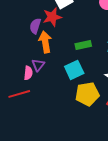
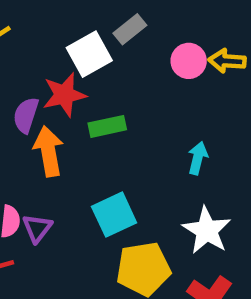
green rectangle: (83, 45) -> (107, 126), moved
purple triangle: (38, 65) -> (37, 228), moved

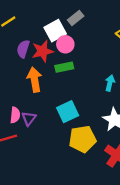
pink circle: (189, 61) -> (65, 44), moved
purple semicircle: (26, 115) -> (23, 49), moved

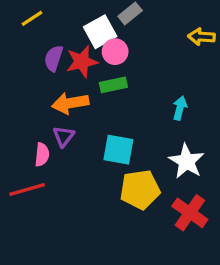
orange arrow: (35, 80) -> (70, 103), turned -90
cyan square: (68, 112) -> (118, 150), turned 35
purple triangle: (29, 118) -> (64, 136), moved

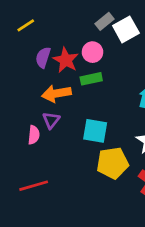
white square: (100, 32) -> (126, 29), moved
red star: (82, 62) -> (66, 60), turned -30
red line: (27, 190) -> (34, 186), moved

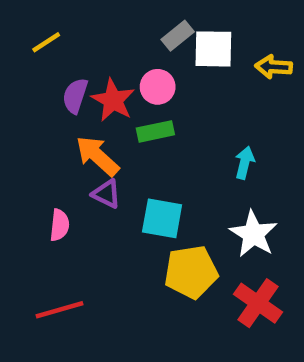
white square: (126, 29) -> (213, 49), turned 30
orange arrow: (56, 94) -> (97, 156), turned 52
purple triangle: (51, 120) -> (106, 194), moved, turned -42

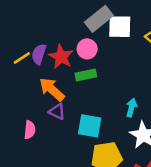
gray rectangle: (178, 36) -> (99, 19), size x1.5
yellow line: (46, 42) -> (22, 58), moved
cyan arrow: (245, 163) -> (131, 108), moved

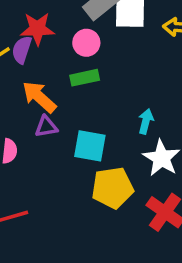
red star: (61, 57) -> (37, 29), moved, turned -30
purple triangle: (57, 112) -> (46, 127), turned -36

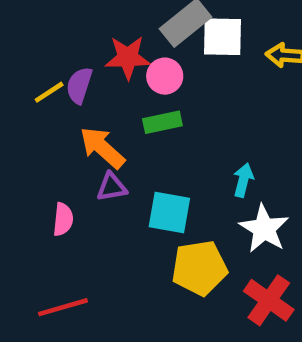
red star: (37, 29) -> (128, 58), moved

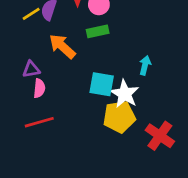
purple triangle: (112, 187) -> (31, 69), moved
white star: (264, 229) -> (125, 94), moved
red line: (63, 307) -> (39, 122), moved

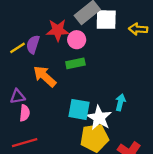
cyan arrow: (145, 65) -> (120, 102), moved

